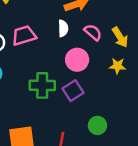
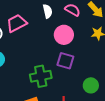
green cross: (42, 85) -> (41, 76), moved
purple square: (73, 91) -> (65, 61), turned -30

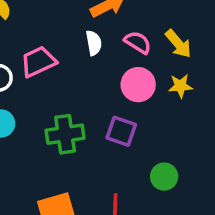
pink circle: (64, 35) -> (138, 85), moved
green cross: (41, 76) -> (65, 134), moved

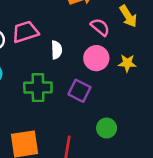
white semicircle: (94, 43) -> (56, 50), moved
yellow arrow: (178, 44) -> (128, 16), moved

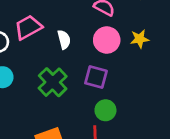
green cross: (38, 88) -> (53, 82), turned -32
green circle: (107, 128) -> (105, 110), moved

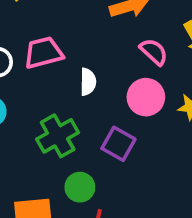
green circle: (105, 110) -> (80, 187), moved

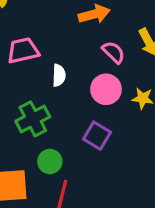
purple square: (118, 144) -> (97, 136), moved

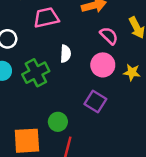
pink trapezoid: (23, 51) -> (46, 18), moved
green cross: (33, 119) -> (36, 73), moved

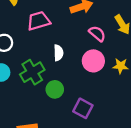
purple square: (95, 102) -> (83, 108), moved
green circle: (58, 122) -> (55, 89), moved

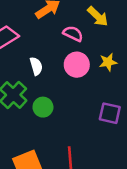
purple square: (83, 108) -> (110, 113), moved

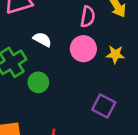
pink semicircle: (73, 34) -> (88, 17), turned 60
white semicircle: (36, 66) -> (42, 39), turned -60

